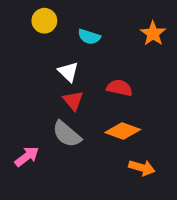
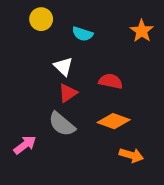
red triangle: (73, 101) -> (68, 93), turned 36

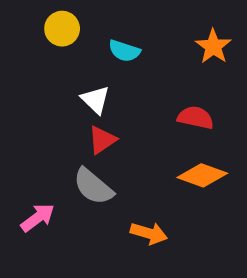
red semicircle: (111, 81) -> (196, 118), moved
orange diamond: (114, 121) -> (202, 175), moved
orange arrow: (131, 155) -> (149, 233), moved

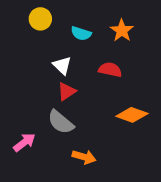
orange star: (213, 46) -> (122, 31), moved
red semicircle: (196, 118) -> (110, 70), moved
orange arrow: (149, 233) -> (84, 157), moved

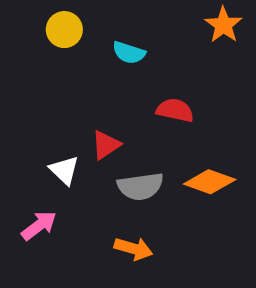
orange star: (122, 31) -> (223, 25), moved
white triangle: (62, 65) -> (64, 170), moved
gray semicircle: (61, 122) -> (140, 186), moved, turned -48

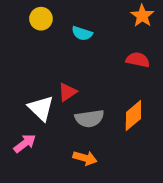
red semicircle: (175, 110) -> (138, 60), moved
white triangle: (64, 170) -> (41, 108), size x1.4
orange diamond: (210, 182) -> (133, 116), turned -60

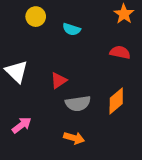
white triangle: (41, 108) -> (17, 72), moved

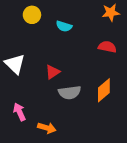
orange star: (124, 14) -> (111, 13), turned 30
pink arrow: (22, 125) -> (19, 112), turned -78
orange arrow: (74, 138) -> (47, 128), moved

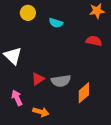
red triangle: (53, 72) -> (38, 79), moved
orange diamond: (104, 90) -> (84, 93), moved

